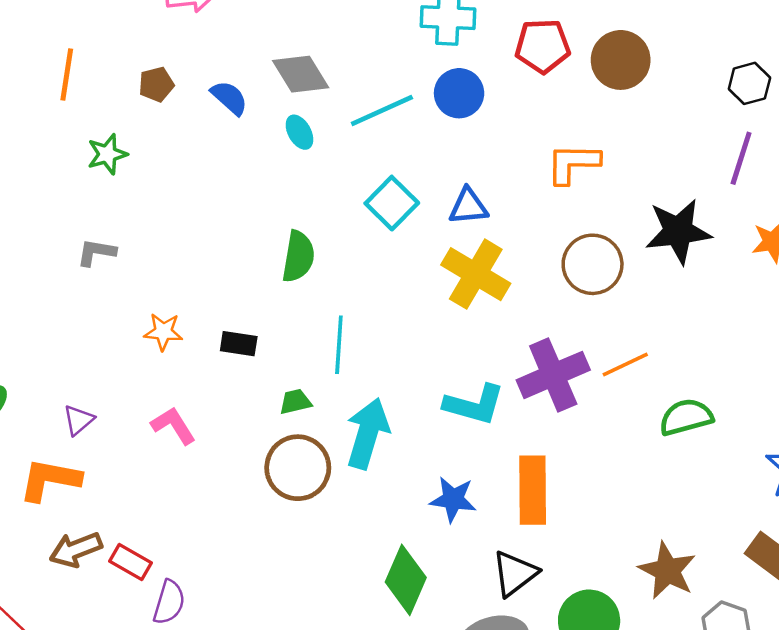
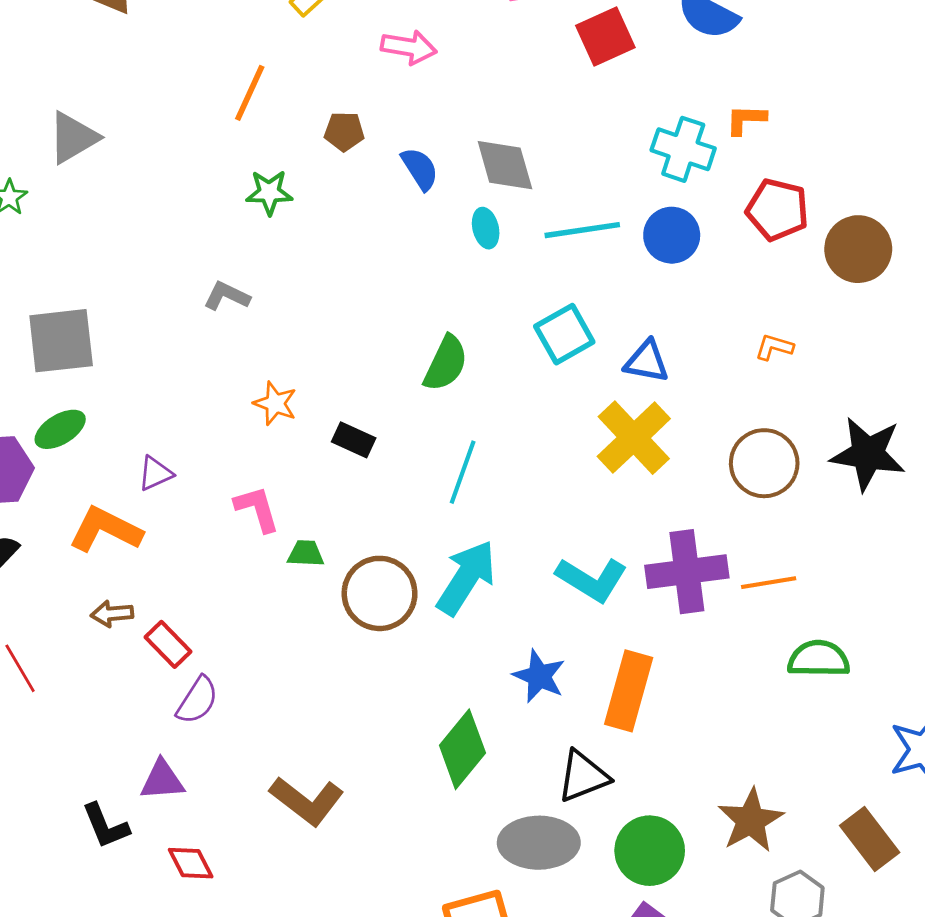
orange L-shape: (573, 163) -> (774, 347), size x0.6
green trapezoid: (295, 402) -> (306, 554), moved
brown arrow: (76, 550) -> (112, 614), size x0.7

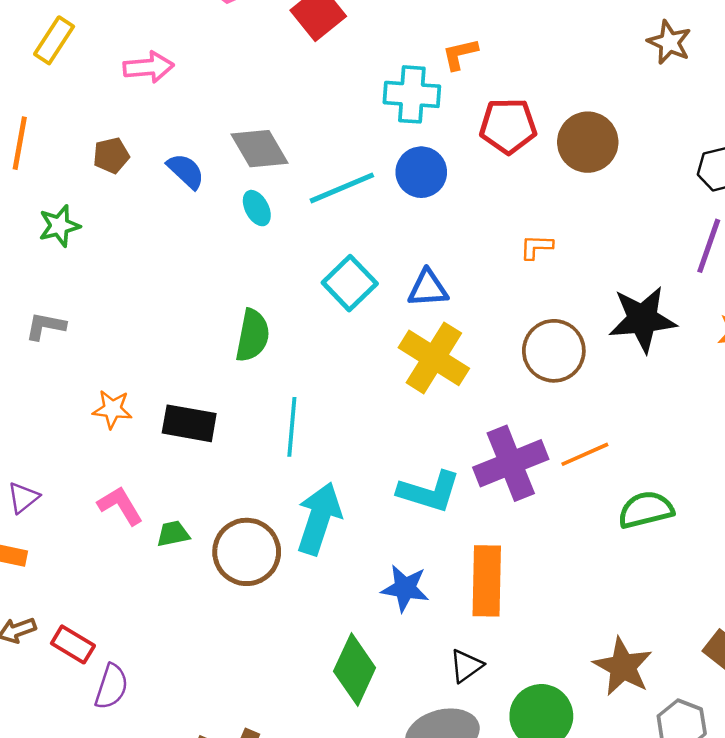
black rectangle: (354, 440) -> (189, 423), size x1.4
black triangle: (583, 776) -> (466, 666), size x0.7

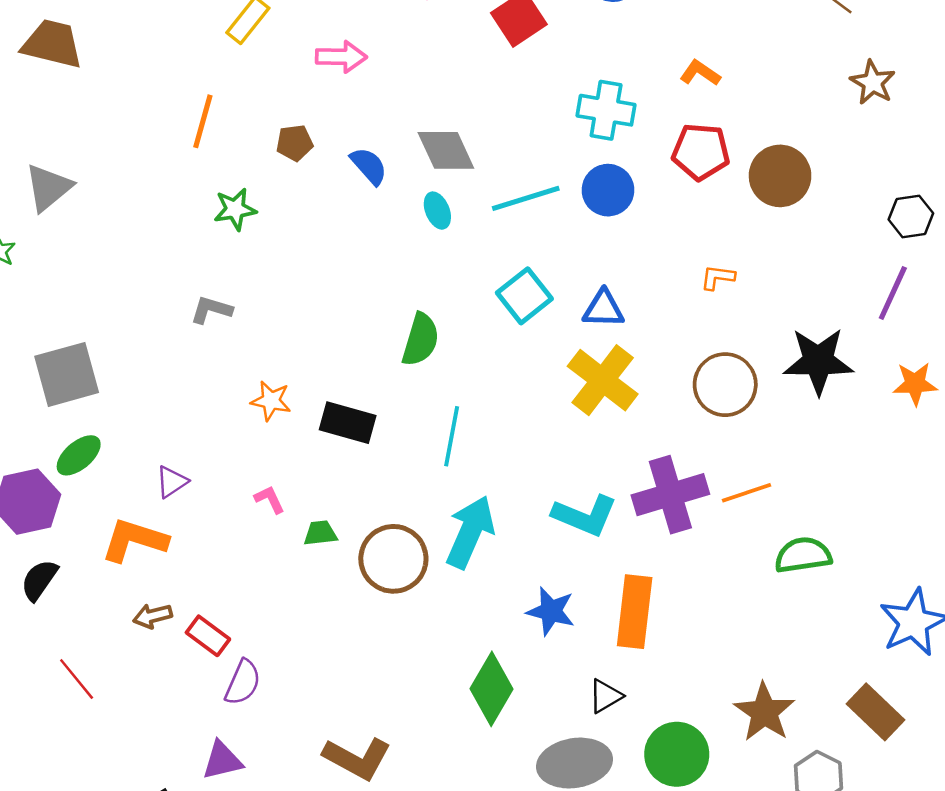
orange L-shape: (460, 54) -> (700, 73), moved, turned 42
pink L-shape: (120, 506) -> (270, 499), size x0.7

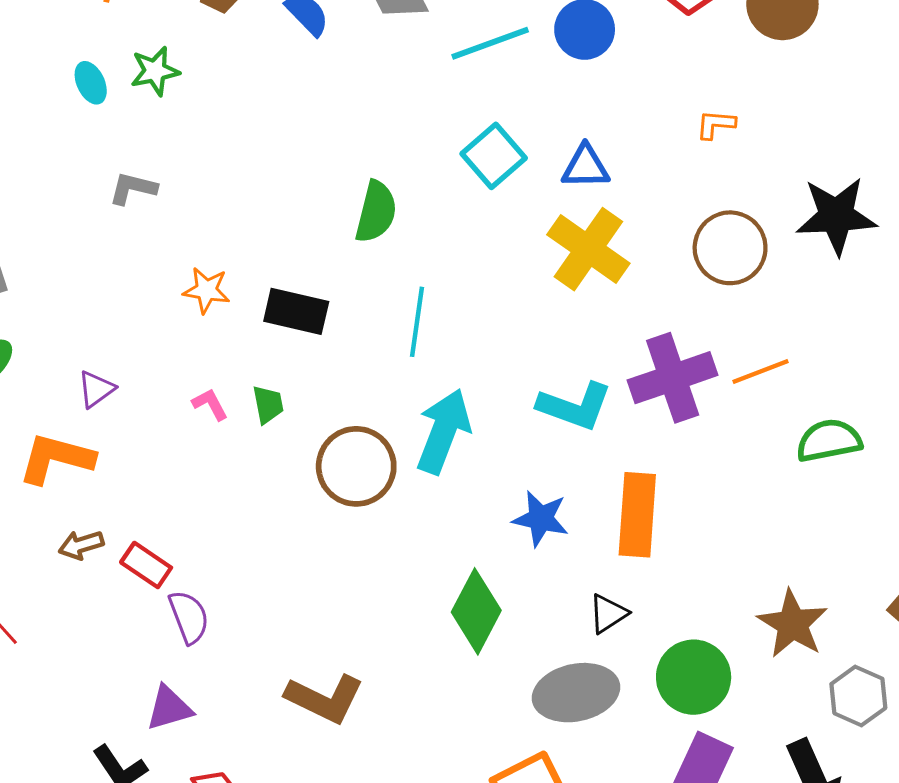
cyan ellipse: (437, 211) -> (91, 83), moved
green trapezoid: (320, 533) -> (268, 405), moved, turned 88
purple semicircle: (243, 682) -> (189, 617), turned -42

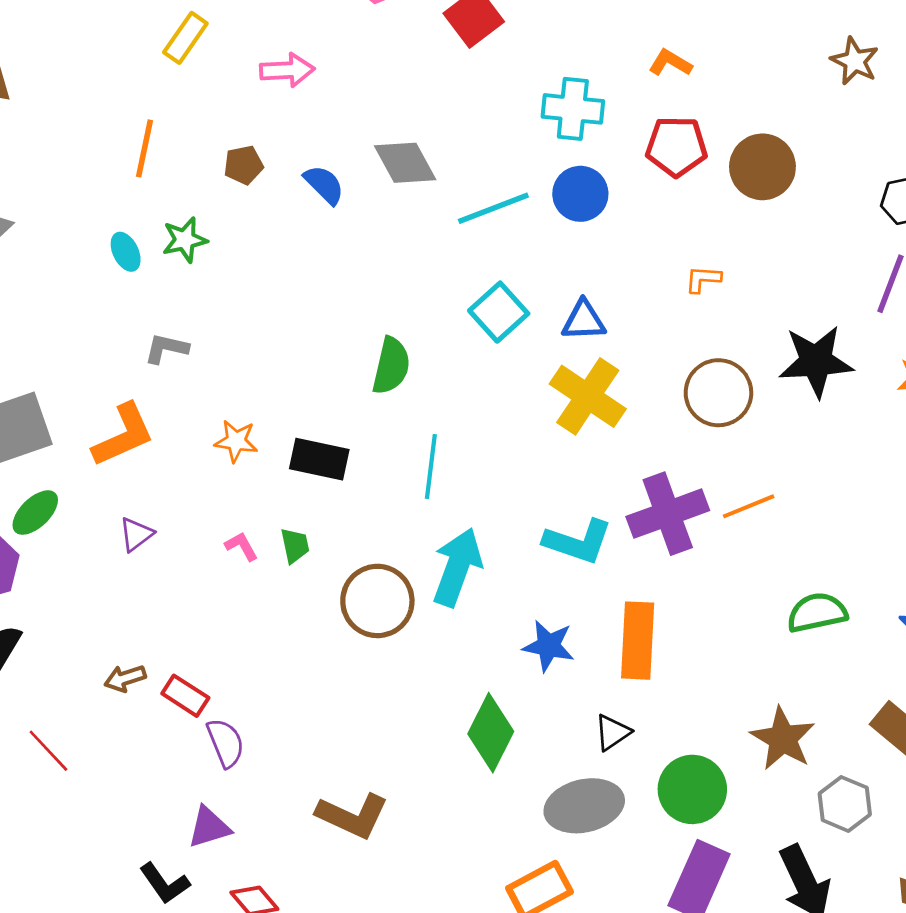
green semicircle: (829, 441) -> (817, 613), moved
orange L-shape: (56, 458) -> (123, 435), moved, turned 142

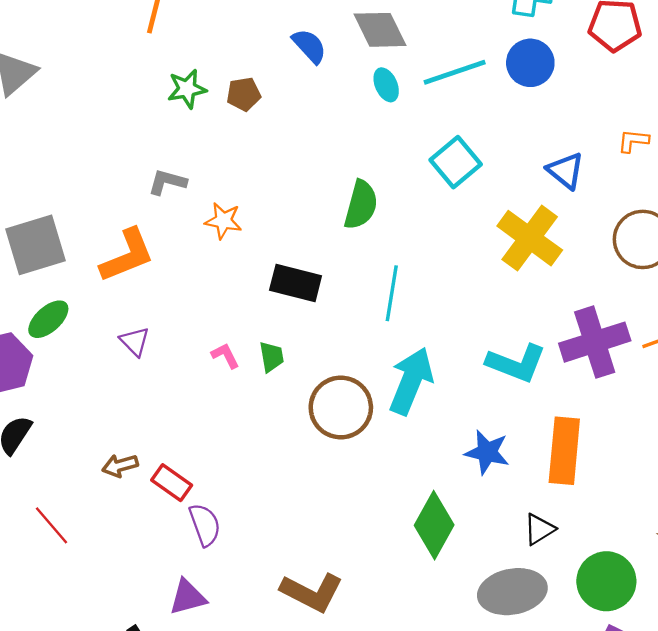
brown pentagon: (244, 165) -> (244, 94), moved
cyan ellipse: (126, 252) -> (386, 85), moved
blue triangle: (584, 321) -> (566, 171), moved, turned 39
orange star: (236, 441) -> (223, 221), moved
purple triangle: (136, 534) -> (135, 342), turned -40

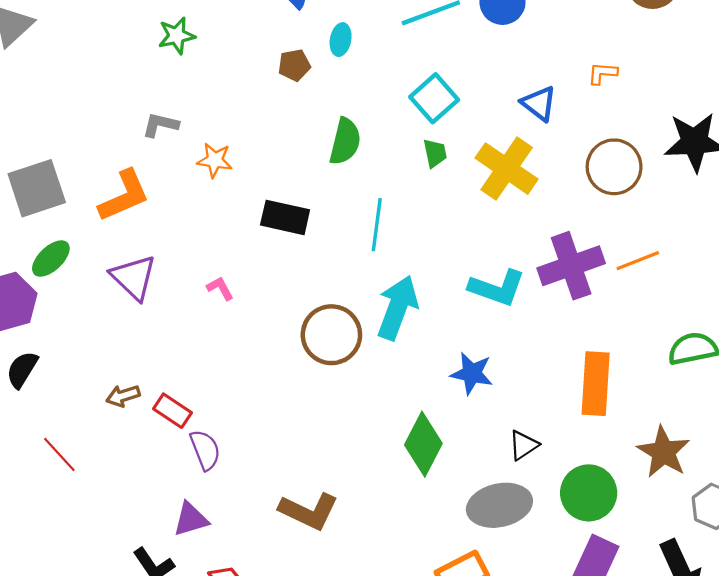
cyan ellipse: (386, 85) -> (341, 40), moved, turned 36
brown pentagon: (244, 94) -> (294, 65), moved
purple triangle: (135, 342) -> (134, 277), size x1.6
green trapezoid: (272, 357) -> (435, 153), moved
orange rectangle: (564, 451) -> (596, 384), moved

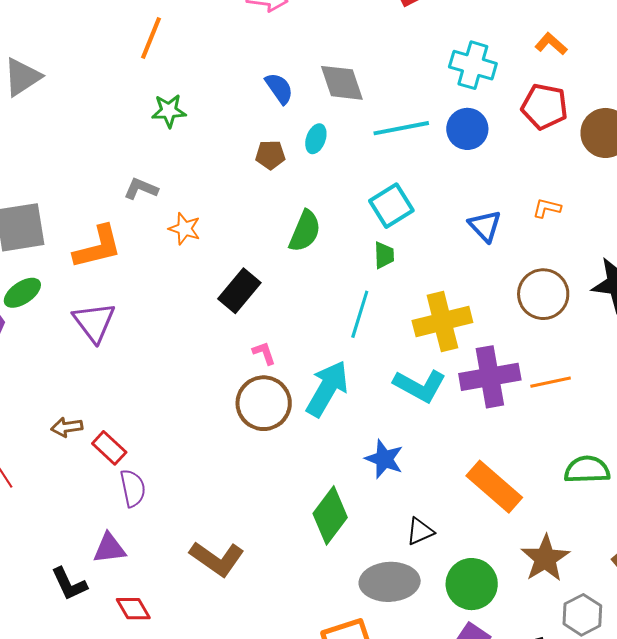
yellow cross: (507, 169) -> (442, 321), moved, turned 32
black rectangle: (285, 217) -> (239, 291), turned -72
cyan line: (377, 225) -> (360, 314), moved
pink L-shape: (220, 288) -> (264, 353), moved
orange rectangle: (596, 384) -> (494, 487), turned -62

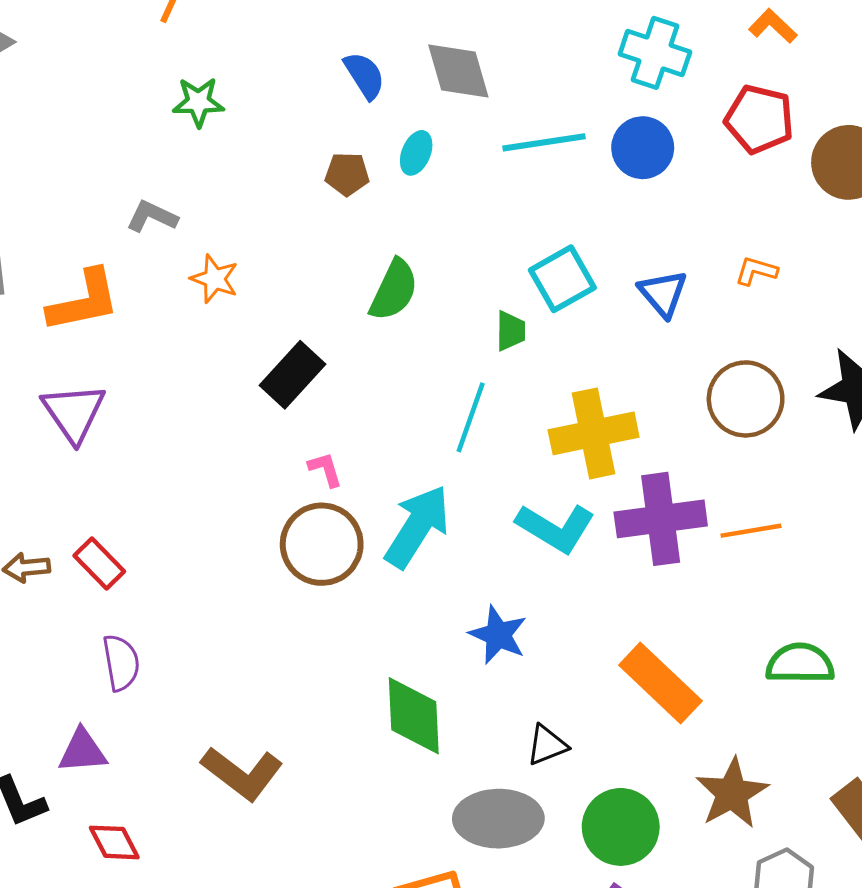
cyan square: (391, 206) -> (562, 279), moved
red rectangle: (109, 448) -> (99, 563), moved
green diamond: (330, 515) -> (414, 716), turned -42

